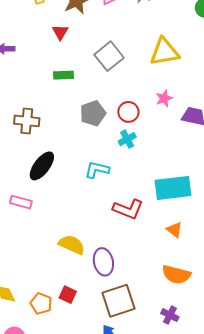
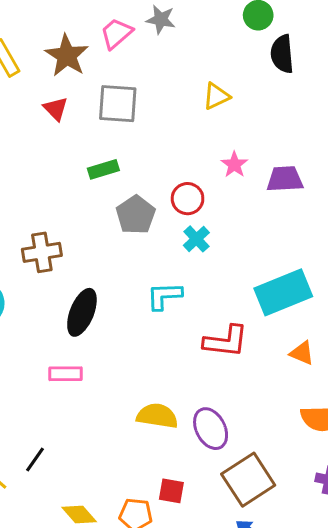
yellow triangle: (164, 52) -> (216, 96), size x0.6
gray square: (109, 56) -> (118, 104), moved, turned -32
green rectangle: (63, 75) -> (103, 169), moved

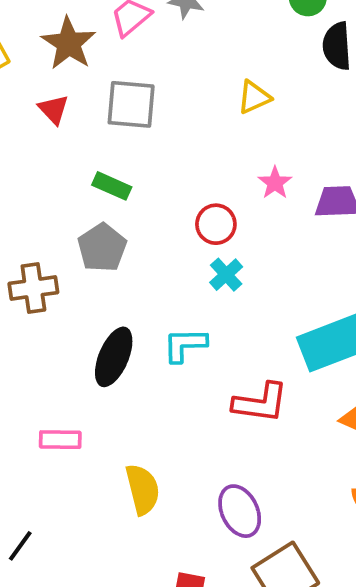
green rectangle: (103, 169) -> (112, 186), turned 40
gray pentagon: (136, 215) -> (102, 248), moved
black ellipse: (82, 312) -> (114, 357), moved
yellow semicircle: (157, 416) -> (143, 489), moved, turned 66

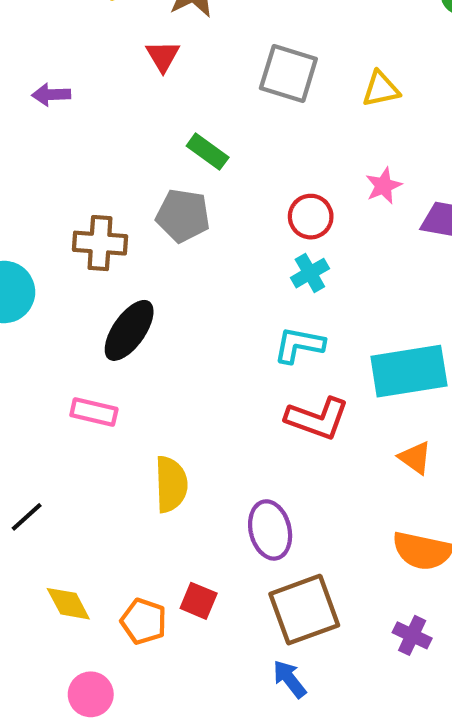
gray square: (131, 104) -> (288, 73), moved
gray pentagon: (102, 248) -> (183, 216), turned 30
cyan L-shape: (185, 345) -> (299, 345), moved
black ellipse: (114, 357) -> (129, 330), moved

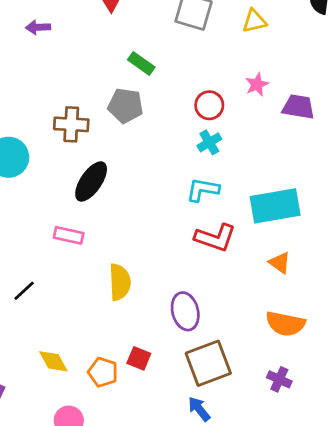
black line: (27, 517) -> (24, 291), moved

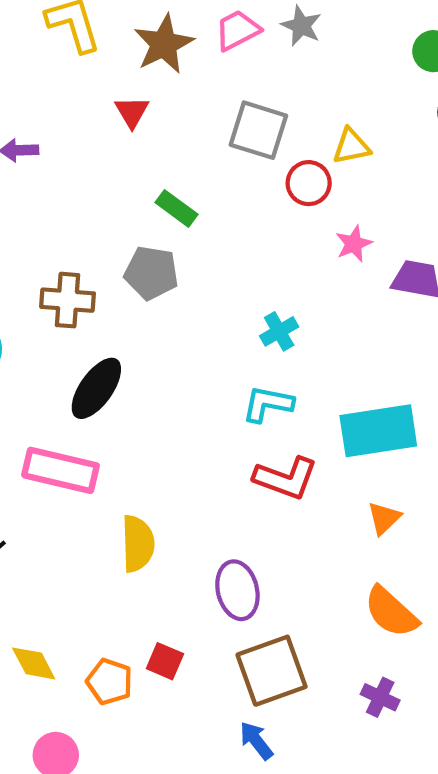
red circle: (209, 105) -> (309, 183), moved
pink rectangle: (69, 235) -> (61, 470), size x1.6
orange triangle: (280, 263) -> (384, 518), turned 40
orange semicircle: (285, 324) -> (391, 612), turned 30

